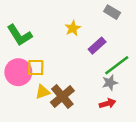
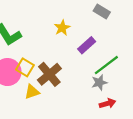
yellow square: (36, 68) -> (25, 67), turned 30
brown cross: (62, 96) -> (49, 74), moved
red arrow: (107, 103) -> (108, 103), moved

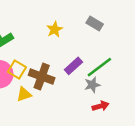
gray rectangle: (102, 12) -> (95, 24), moved
purple rectangle: (87, 45) -> (73, 66), moved
brown cross: (49, 74) -> (42, 77), turned -30

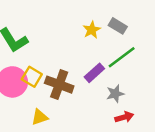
yellow star: (55, 29) -> (92, 30), moved
green line: (99, 67) -> (122, 57), moved
yellow triangle: (24, 94) -> (40, 117), moved

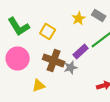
yellow square: (32, 77) -> (48, 32), moved
gray star: (115, 94) -> (71, 68), moved

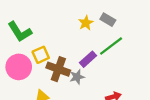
yellow square: (48, 32) -> (41, 55), moved, turned 35

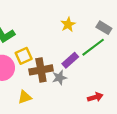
gray rectangle: (108, 20) -> (104, 28), moved
brown cross: (58, 69) -> (41, 70), turned -30

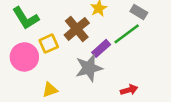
brown cross: (41, 70) -> (77, 29), moved, turned -30
gray star: (59, 78) -> (89, 68), size x1.6

